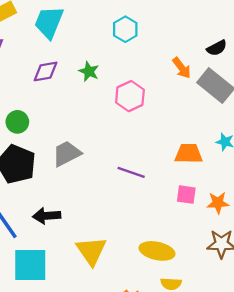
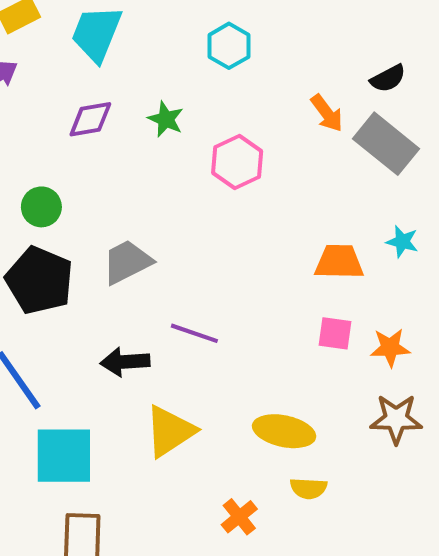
purple line: (131, 172) -> (194, 333), moved
black arrow: (47, 216) -> (125, 362), moved
yellow triangle: (91, 251) -> (170, 431), turned 32

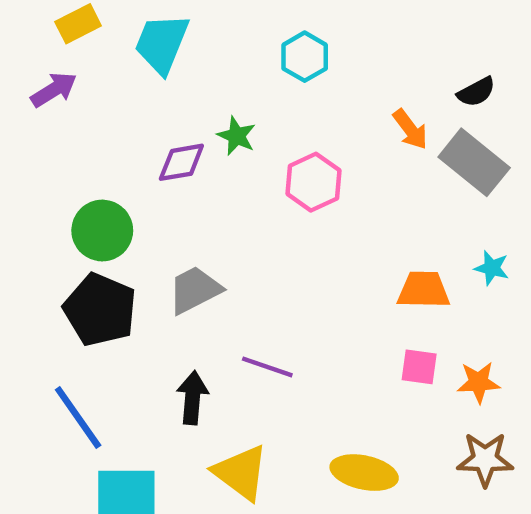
purple diamond: (90, 119) -> (181, 162), moved
green circle: (41, 207) -> (102, 231), size x1.4
black arrow: (125, 362) -> (192, 398), turned 99
yellow triangle: (170, 431) -> (241, 473), turned -50

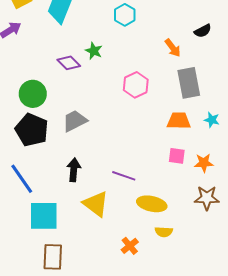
purple diamond: (181, 162) -> (69, 63), turned 55
gray rectangle: (474, 162) -> (189, 83), moved, turned 40
pink hexagon: (313, 182) -> (136, 85), moved
cyan star: (492, 268) -> (212, 120), moved
purple line: (267, 367) -> (124, 176), moved

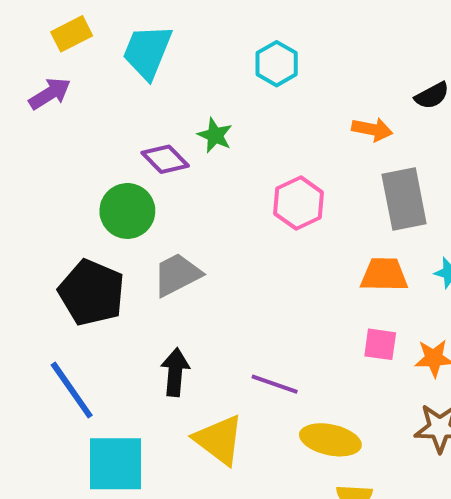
orange arrow: (173, 48) -> (372, 129), turned -42
green circle: (33, 94) -> (127, 211), moved

